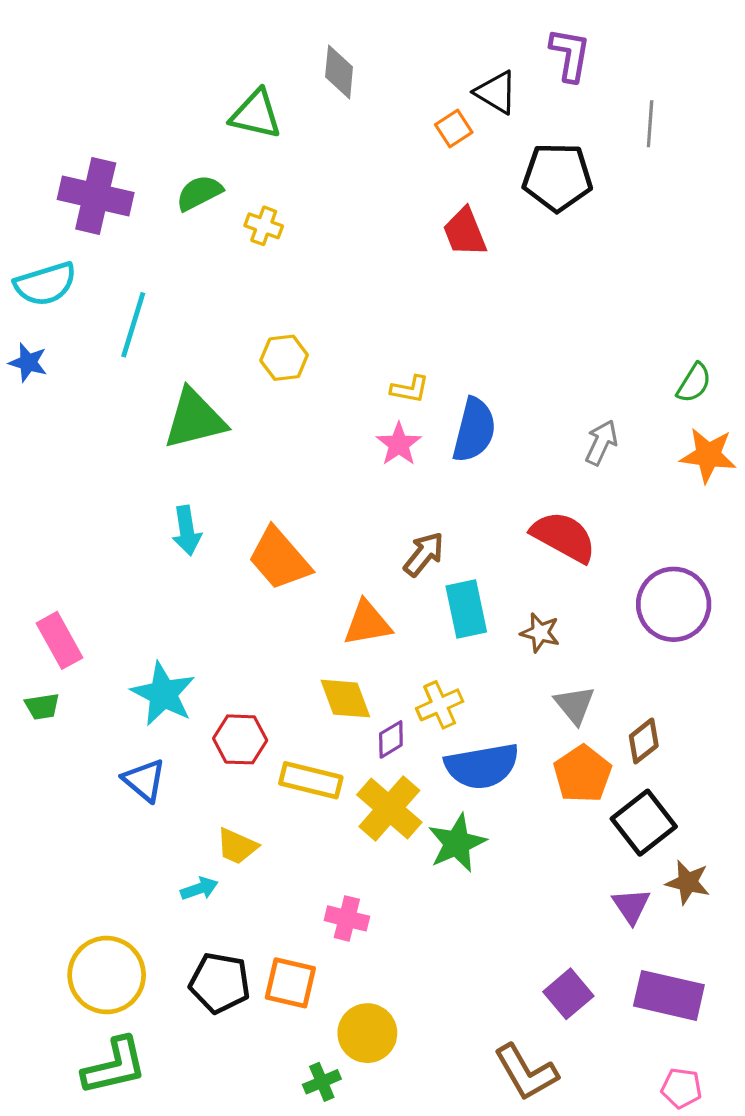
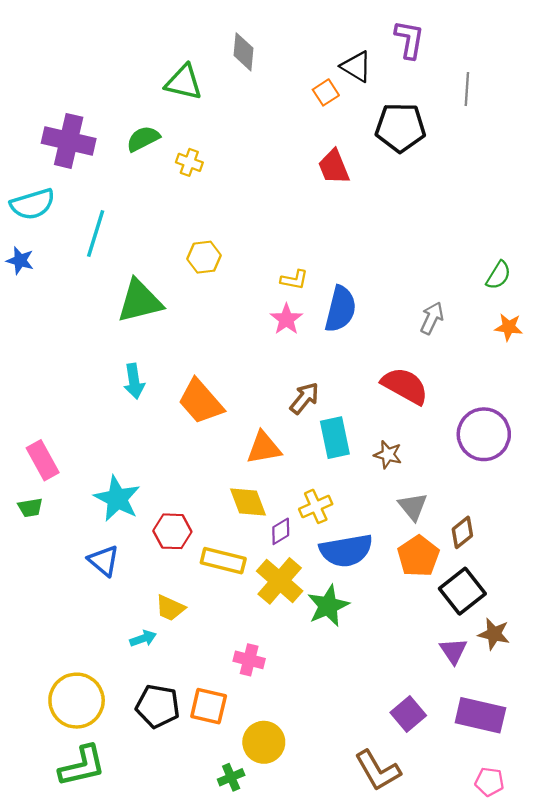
orange star: (708, 455) -> (509, 327), size x0.7

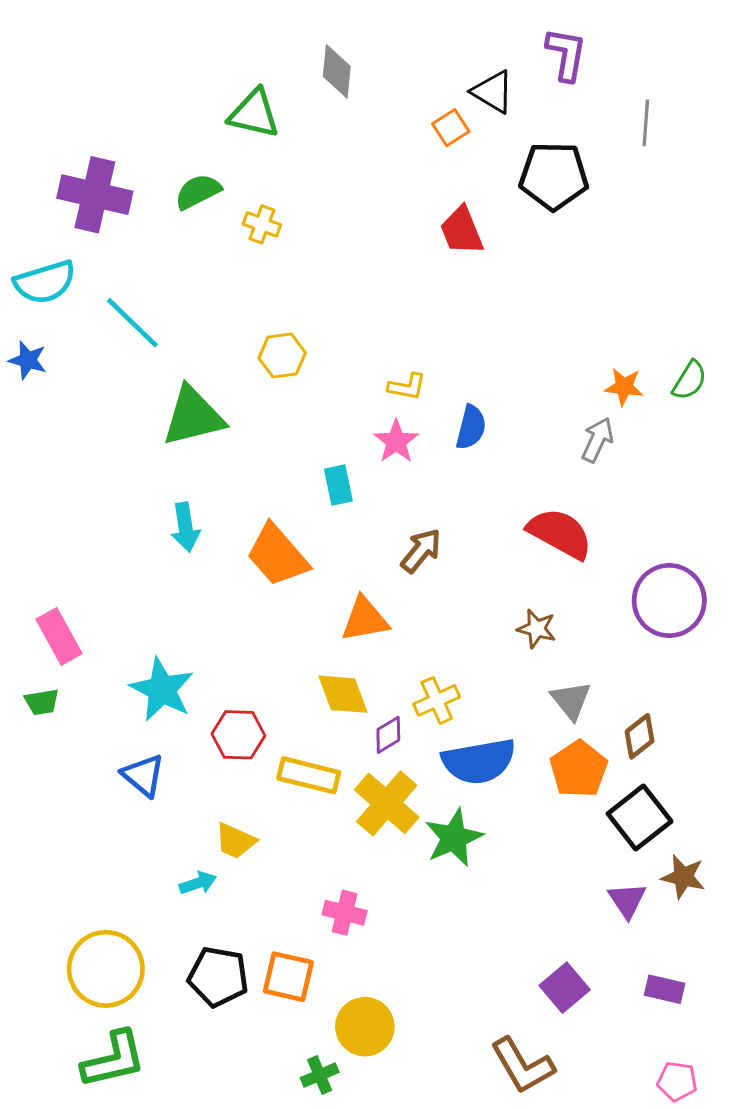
cyan line: (96, 233) -> (132, 323), turned -63
blue semicircle: (341, 309) -> (471, 427), size x0.7
orange star: (509, 327) -> (624, 387), moved
cyan rectangle: (335, 438) -> (338, 485), moved, size x0.7
purple rectangle: (480, 715) -> (665, 989), size x0.6

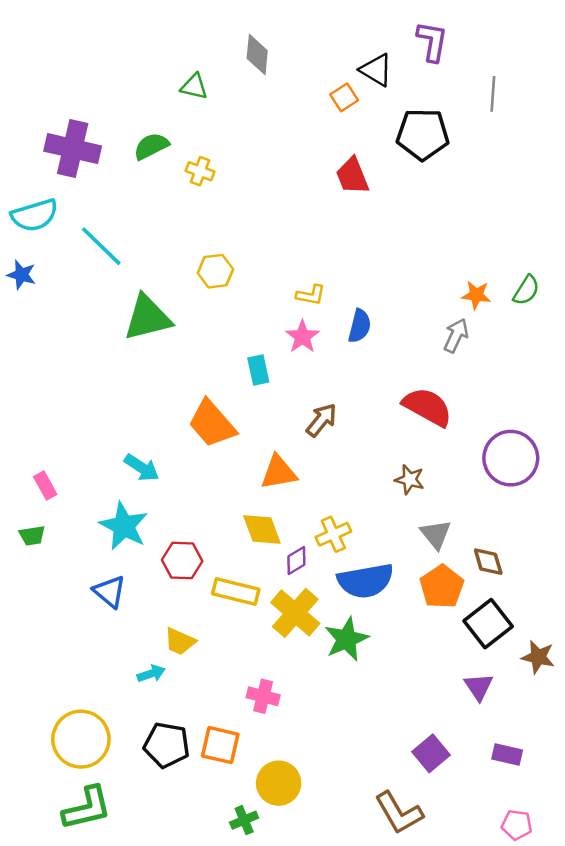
green triangle: (254, 114) -> (194, 87), size x0.7
cyan arrow: (185, 527) -> (142, 468), moved, turned -48
pink rectangle: (59, 636) -> (45, 486), size x0.7
brown diamond: (640, 736) -> (488, 562), turned -68
brown star: (683, 877) -> (538, 657), moved

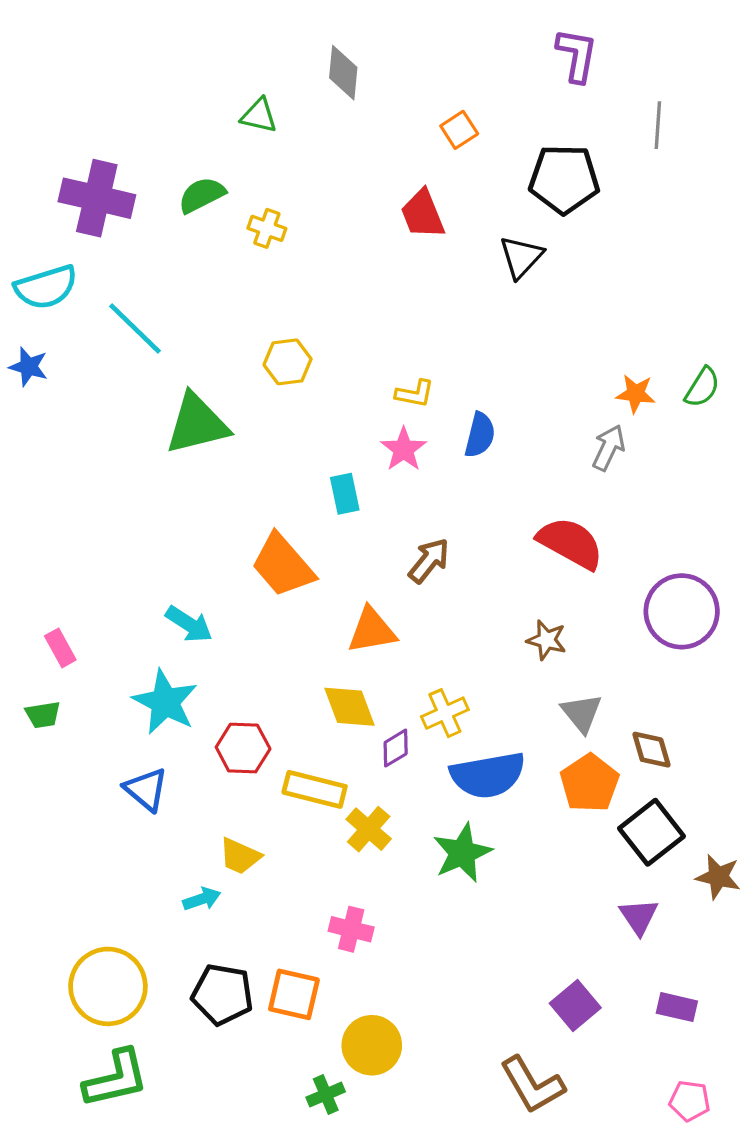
black triangle: (376, 70) -> (521, 257), moved, turned 42
red trapezoid: (352, 176) -> (423, 214), moved
yellow cross: (295, 613) -> (369, 829), moved, size x0.7

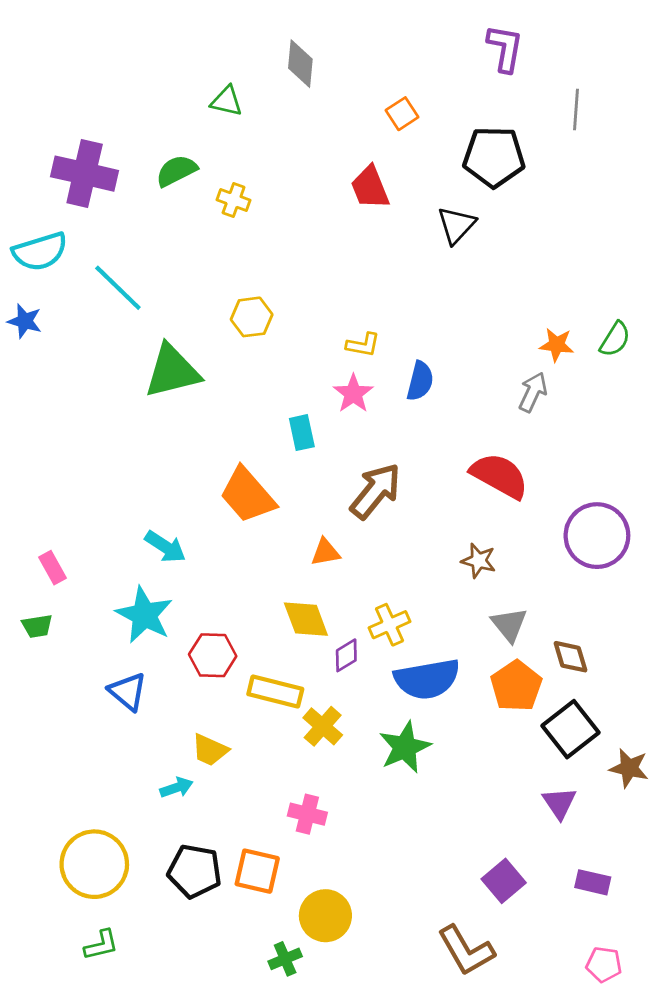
brown arrow: (429, 561) -> (376, 491), size x1.4
orange triangle: (372, 630) -> (325, 552), size x0.7
green L-shape: (116, 1079) -> (101, 945), size x0.6

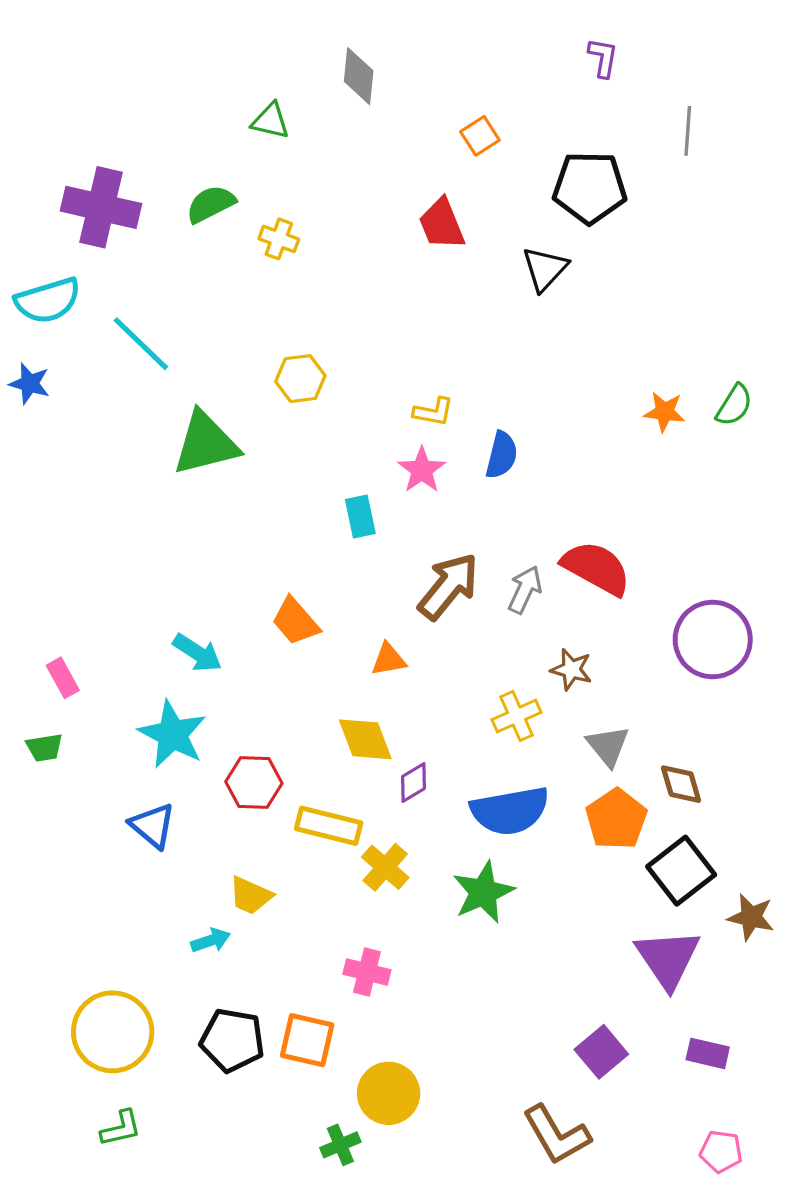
purple L-shape: (505, 48) -> (603, 58), size x0.7
gray arrow: (533, 392) -> (525, 590), moved
orange trapezoid: (247, 495) -> (295, 621), moved, size x0.7
yellow cross: (389, 625) -> (517, 716), moved
purple triangle: (559, 803) -> (668, 959), size x1.6

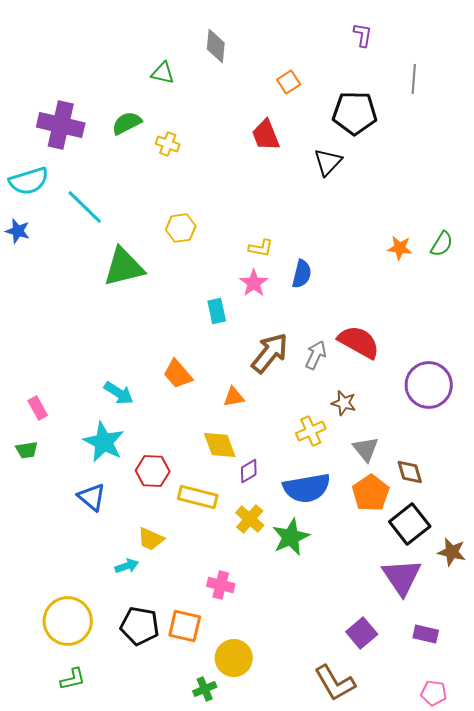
yellow cross: (385, 867) -> (250, 519), moved

